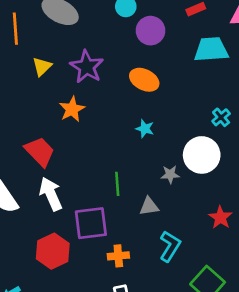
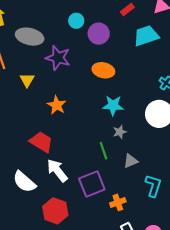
purple star: (87, 67) -> (58, 58), moved
cyan star: (145, 129) -> (113, 105), size x1.5
gray star: (170, 174) -> (120, 132), moved
red hexagon: (53, 251) -> (55, 211), moved

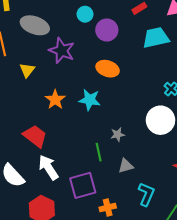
cyan star: (113, 105) -> (90, 100), moved

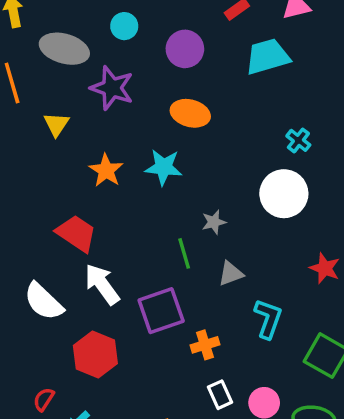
cyan circle: (85, 14) -> (124, 26), moved

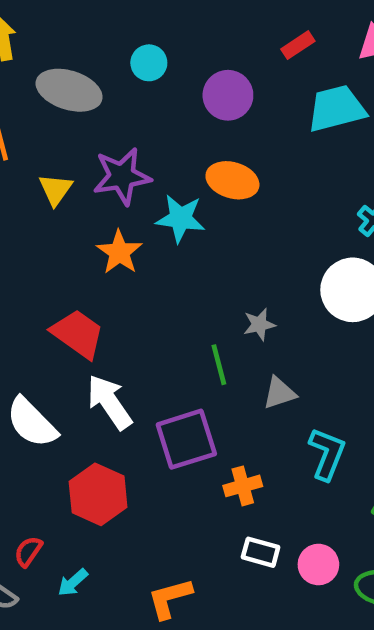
purple star: (112, 88) -> (122, 176), moved, turned -30
cyan star: (164, 167) -> (181, 218), moved
white rectangle: (220, 395) -> (261, 552), turned -52

